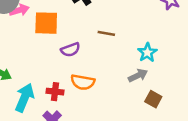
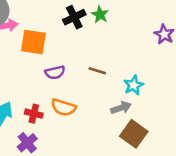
brown line: (106, 33) -> (97, 71), moved
brown square: (153, 99) -> (134, 134), size x1.5

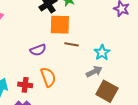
orange square: (33, 42) -> (60, 25), moved
orange semicircle: (63, 107) -> (48, 77), turned -120

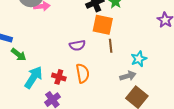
brown line: (72, 44) -> (111, 46), turned 64

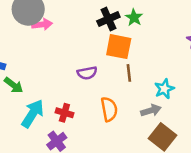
orange semicircle: (83, 73) -> (109, 109), moved

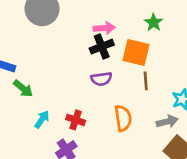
black cross: (108, 19) -> (102, 47), moved
pink arrow: (42, 24) -> (104, 28), moved
cyan arrow: (33, 114) -> (42, 119), size x0.6

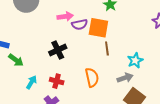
pink arrow: (104, 28) -> (65, 16), moved
black cross: (102, 47) -> (58, 50), moved
purple semicircle: (101, 79) -> (80, 24), moved

